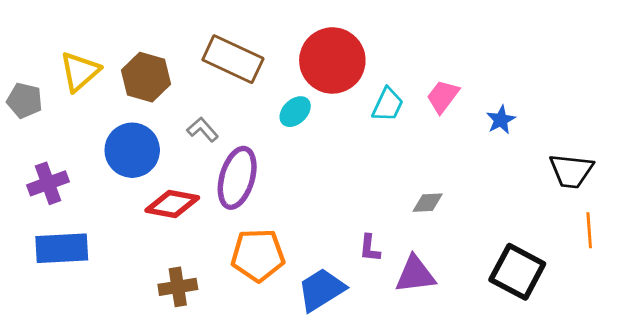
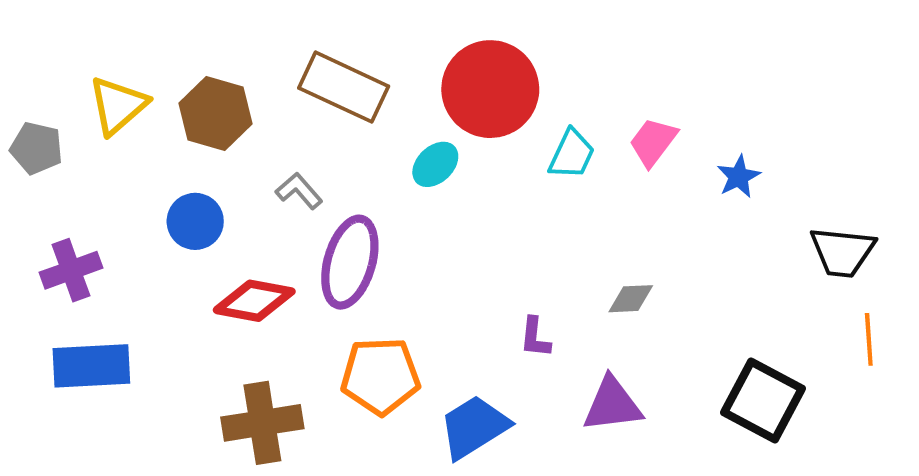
blue circle: (132, 150) -> (195, 221), size x0.7
purple L-shape: (370, 248) -> (535, 337), moved
brown cross: (178, 287) -> (262, 423), size x1.4

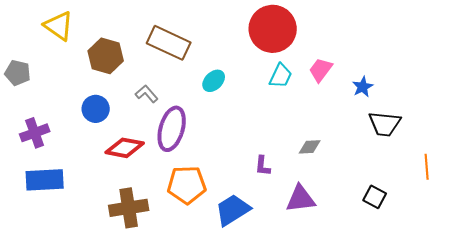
red circle: (490, 89) -> (273, 29), moved
yellow triangle: (118, 105) -> (59, 26), moved, turned -44
black trapezoid: (842, 252) -> (385, 124), moved
black square: (763, 400) -> (375, 197), size x0.6

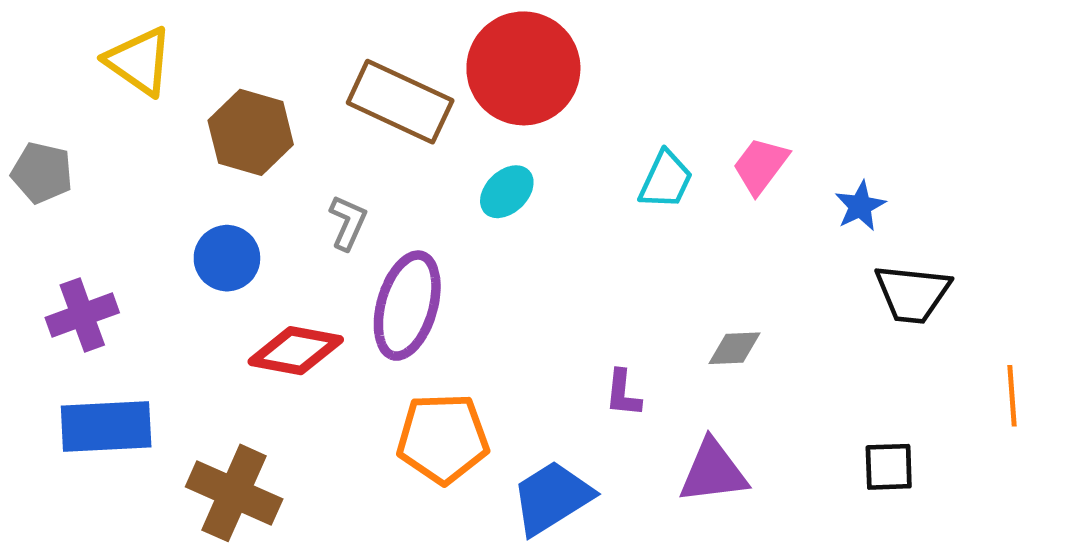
red circle: (273, 29) -> (523, 68), moved
gray L-shape: (147, 94) -> (348, 223), turned 65
black square: (375, 197) -> (889, 467), turned -30
brown cross: (129, 208) -> (234, 493), moved, turned 33

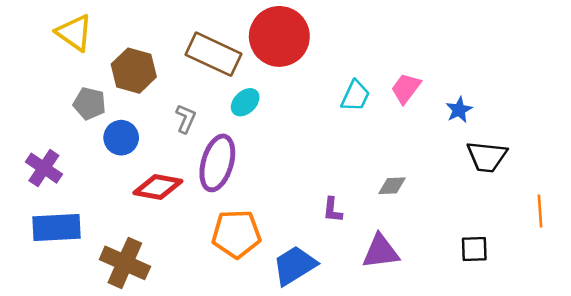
gray pentagon: (42, 173) -> (89, 103), moved
cyan ellipse: (507, 192) -> (245, 102), moved
purple cross: (82, 315) -> (44, 168), turned -36

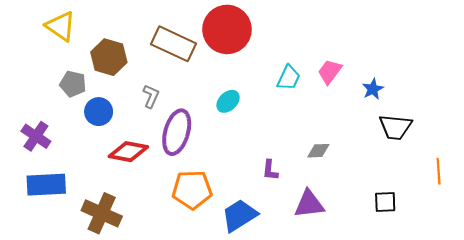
cyan ellipse: (245, 102) -> (228, 101), moved

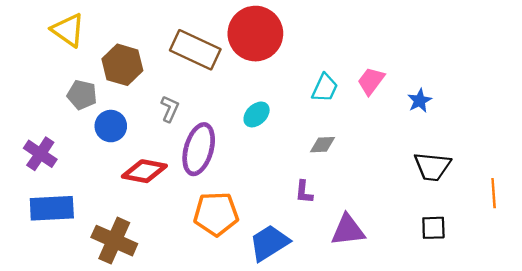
black trapezoid: (395, 127) -> (432, 167), moved
gray diamond: (318, 151) -> (322, 145), moved

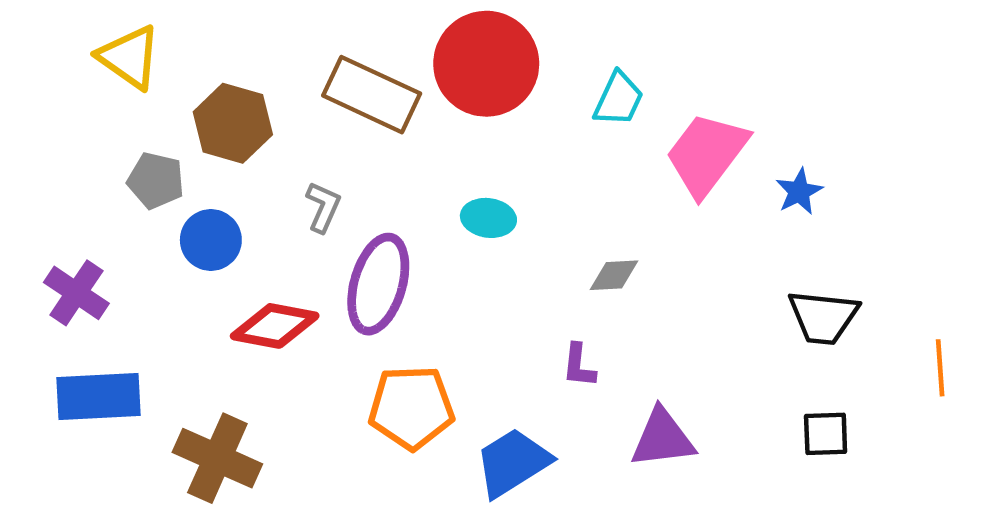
pink trapezoid: (371, 81) -> (707, 154), size x1.6
cyan trapezoid: (325, 88) -> (618, 99), moved
cyan ellipse: (257, 114) -> (488, 218), turned 52

